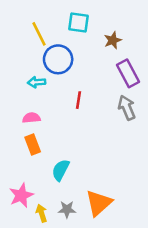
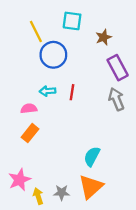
cyan arrow: (36, 82) -> (48, 91), moved
orange rectangle: (33, 145) -> (30, 133), turned 60
cyan semicircle: (61, 170) -> (92, 156), moved

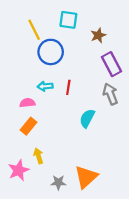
cyan semicircle: (92, 156) -> (87, 118), moved
yellow arrow: (38, 196) -> (38, 156), moved

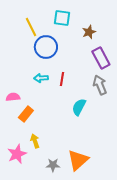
pink semicircle: (27, 103) -> (13, 97), moved

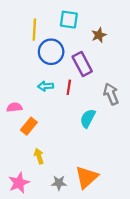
yellow line: (31, 27) -> (34, 30), turned 30
purple rectangle: (101, 58) -> (82, 64), moved
pink star: (17, 154) -> (19, 183), moved

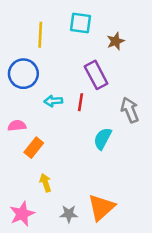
blue circle: (51, 52) -> (23, 74), moved

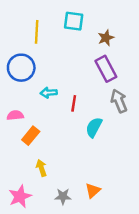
purple rectangle: (96, 75) -> (106, 69), moved
red line: (81, 102) -> (74, 103), moved
orange triangle: (101, 207) -> (93, 190), size x0.6

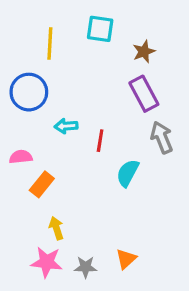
pink star: (20, 196) -> (47, 262), moved, turned 30

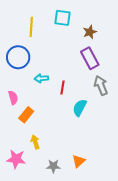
pink semicircle: (21, 157) -> (13, 98), turned 80
pink star: (47, 262) -> (16, 159), moved

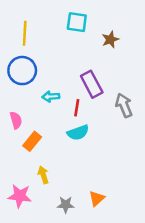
yellow line: (31, 27) -> (25, 33), moved
purple rectangle: (90, 58) -> (92, 84), moved
cyan semicircle: (80, 108) -> (78, 133), moved, turned -138

